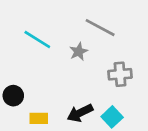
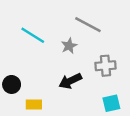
black arrow: (80, 113) -> (70, 81), moved
cyan square: (112, 117) -> (111, 103), moved, turned 30

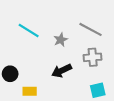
gray line: (88, 25) -> (90, 29), moved

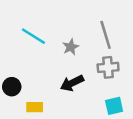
gray line: (90, 29) -> (106, 35), turned 45

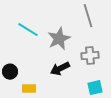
gray line: (106, 35) -> (88, 16), moved
gray star: (71, 47) -> (59, 39), size x1.6

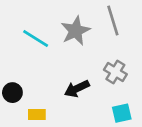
gray star: (59, 39) -> (76, 31), moved
gray cross: (90, 56) -> (115, 72), turned 36

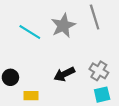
gray cross: (115, 72) -> (99, 71), moved

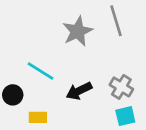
cyan line: (30, 32) -> (41, 71), moved

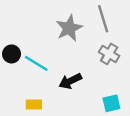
gray cross: (121, 87) -> (109, 54), moved
black circle: (13, 95) -> (12, 54), moved

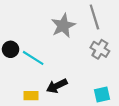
black arrow: (70, 81) -> (57, 86), moved

